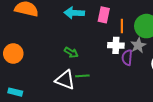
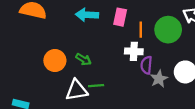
gray star: (138, 45) -> (159, 79), moved
orange circle: (13, 53) -> (55, 61), moved
white triangle: (65, 80) -> (77, 90), turned -30

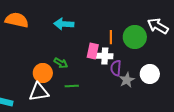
pink rectangle: (120, 17) -> (93, 51), moved
orange circle: (55, 61) -> (43, 73), moved
white triangle: (77, 90) -> (39, 92), moved

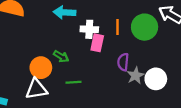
white cross: (105, 56) -> (89, 29), moved
white circle: (150, 74) -> (156, 79), moved

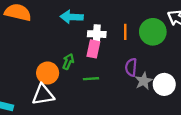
pink rectangle: (97, 43) -> (93, 49), moved
green arrow: (61, 56) -> (68, 62), turned -98
green line: (74, 82) -> (91, 79), moved

